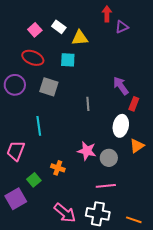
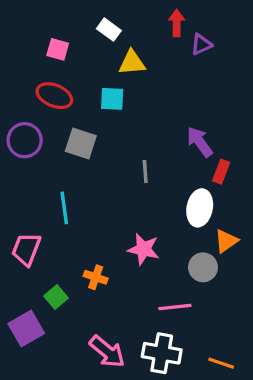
white rectangle: (59, 27) -> (109, 30), moved
pink square: (35, 30) -> (58, 49), turned -32
gray circle: (109, 158) -> (203, 267), moved

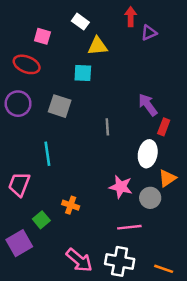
red ellipse: (54, 96) -> (27, 64), moved
pink star: (144, 249) -> (121, 187), moved

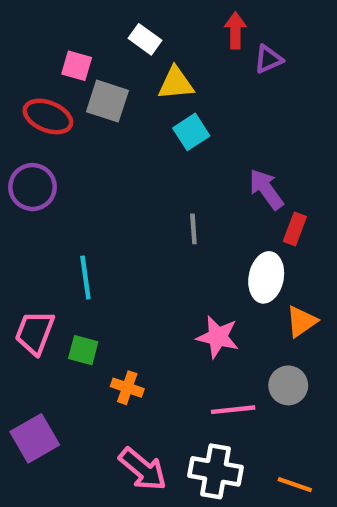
cyan square: (83, 73) -> (191, 132), moved, turned -36
gray square: (60, 106) -> (107, 101), moved
gray circle: (150, 198) -> (288, 385), moved
orange cross: (71, 205) -> (127, 388), moved
green square: (41, 220) -> (83, 350), moved, turned -35

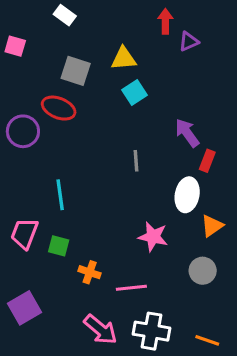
white rectangle: (145, 39) -> (65, 15), moved
pink square: (77, 66) -> (15, 46), moved
red ellipse: (48, 116) -> (59, 108), moved
pink line: (233, 410) -> (131, 288), moved

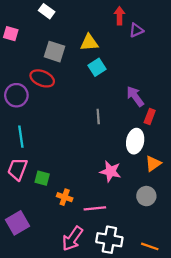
cyan line: (60, 195) -> (21, 137), moved
pink arrow: (100, 330) -> (72, 239), turned 85

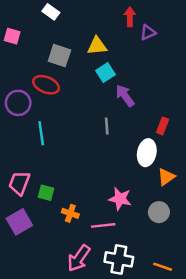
purple arrow: (135, 96) -> (125, 96), moved
cyan line: (21, 137) -> (41, 133), moved
pink star: (110, 171) -> (120, 199), moved
purple square: (18, 223) -> (19, 222), moved

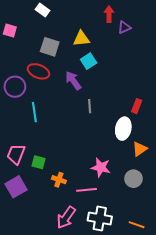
purple arrow: (125, 96) -> (73, 81), moved

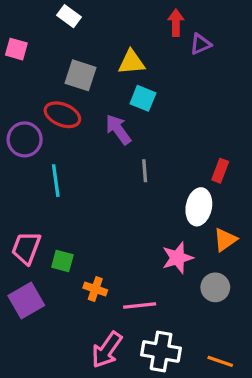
cyan square: (89, 61) -> (143, 98), turned -35
pink star: (101, 167) -> (177, 258), moved, turned -30

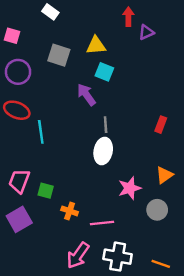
red ellipse: (62, 115) -> (17, 110), moved
purple circle: (25, 139) -> (18, 72), moved
white ellipse: (199, 207) -> (103, 151), moved

